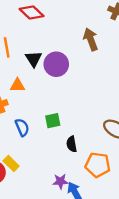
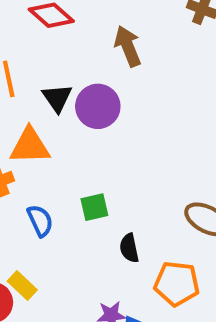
brown arrow: (91, 39) -> (128, 46), moved
orange triangle: (17, 85) -> (30, 146), size x1.5

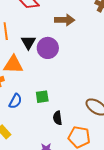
brown arrow: (128, 46) -> (65, 20), turned 108
blue semicircle: (40, 221) -> (15, 101), turned 49

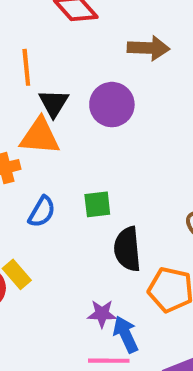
black triangle: (28, 42) -> (54, 103), moved
black semicircle: (57, 118) -> (127, 249), size x1.5

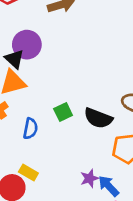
purple circle: (112, 105) -> (27, 45), moved
black semicircle: (127, 249) -> (98, 118), moved, turned -44

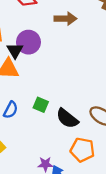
green square: (63, 112) -> (41, 105), turned 32

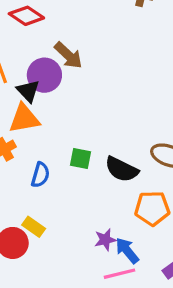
brown arrow: (65, 19) -> (68, 55), moved, turned 55

